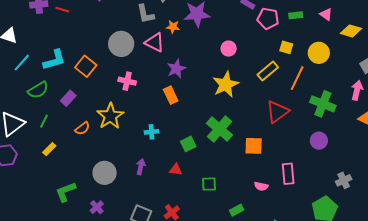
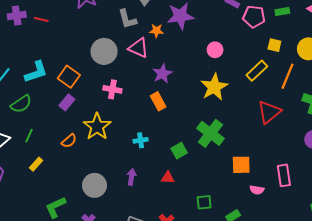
purple rectangle: (68, 98) -> (67, 102), moved
orange square: (254, 146) -> (241, 165), moved
green square: (209, 184) -> (204, 202), moved

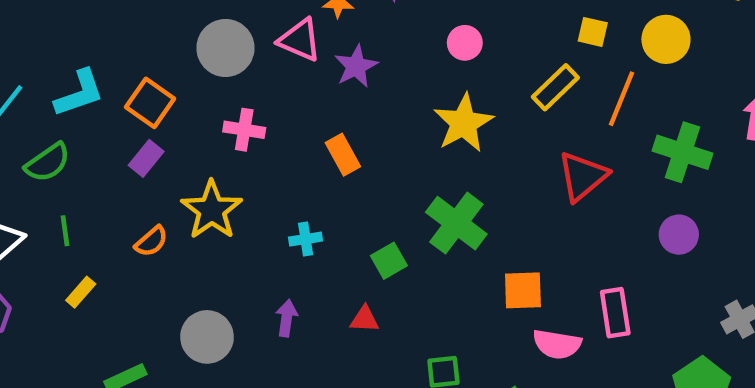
purple star: (162, 74) -> (356, 66), moved
green line: (29, 136) -> (65, 231), turned -32
pink semicircle: (257, 190) -> (557, 344), size x1.5

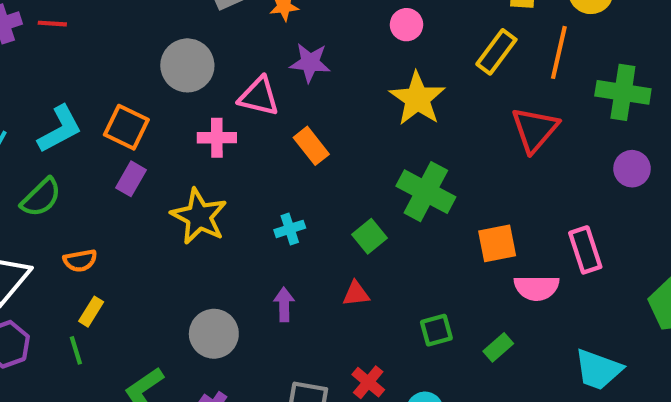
pink triangle: (300, 40) -> (259, 96), moved
purple star: (356, 66) -> (310, 63), turned -30
green line: (65, 231) -> (76, 350), moved
orange semicircle: (151, 241) -> (80, 261), moved, turned 40

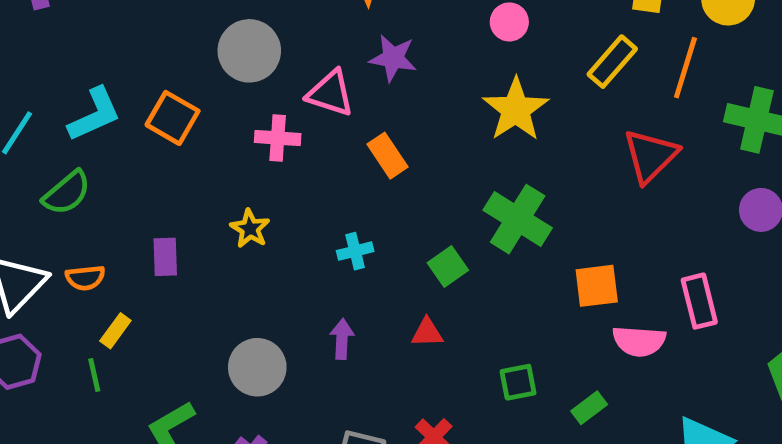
purple rectangle: (131, 179) -> (165, 257), moved, turned -36
yellow star: (199, 216) -> (250, 229), size x0.6
orange semicircle: (80, 261) -> (85, 278), moved

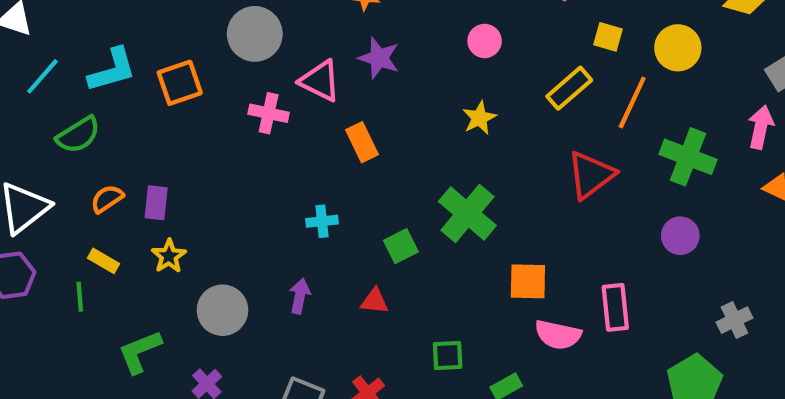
yellow star: (516, 110) -> (479, 118), size x0.6
orange square: (173, 118) -> (180, 83), turned 33
yellow star: (250, 229) -> (169, 256), moved
orange semicircle: (85, 278) -> (107, 199), moved, turned 144
yellow rectangle: (115, 331) -> (104, 261), turned 76

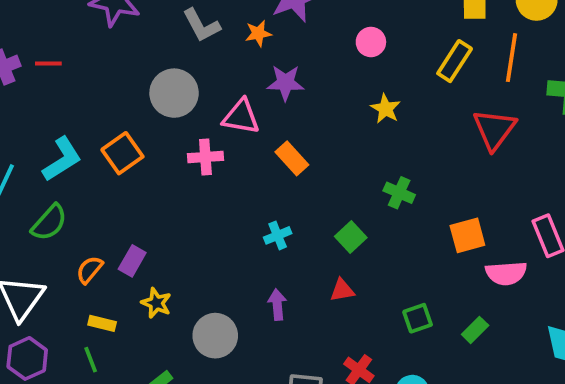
purple rectangle: (156, 203) -> (132, 261), turned 40
green cross: (467, 213) -> (399, 193), size x0.6

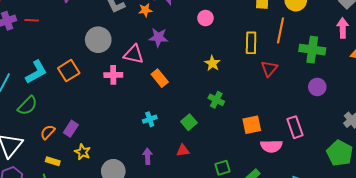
yellow rectangle: (455, 61) -> (251, 43), moved, turned -35
yellow star: (386, 109) -> (212, 63), moved
red triangle: (494, 129) -> (269, 69), size x0.7

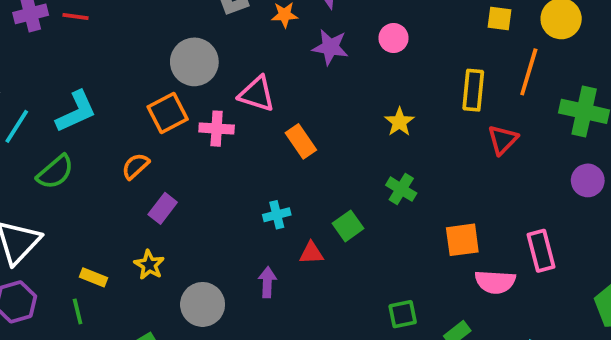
purple star: (158, 37) -> (330, 47), moved
orange square: (69, 71) -> (168, 113), moved
purple rectangle: (71, 129) -> (163, 208), moved
orange semicircle: (48, 132) -> (135, 166), moved
red triangle: (183, 150) -> (311, 253), moved

